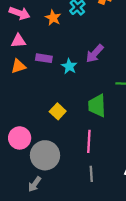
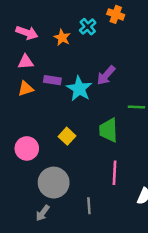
cyan star: (69, 66) -> (79, 89), size x1.5
pink circle: (20, 138) -> (27, 148), moved
pink line: (89, 141) -> (115, 173), moved
gray line: (91, 174) -> (89, 206), moved

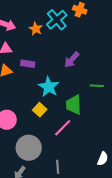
cyan cross: (88, 27) -> (57, 20), size x1.5
cyan star: (79, 89) -> (49, 87), moved
pink line: (115, 173) -> (63, 128), moved, turned 42

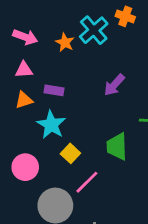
cyan star: (49, 87) -> (51, 125), moved
pink line: (63, 128) -> (87, 182), moved

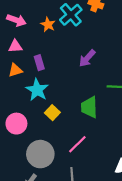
purple rectangle: (54, 90) -> (39, 63), turned 64
pink line: (87, 182) -> (77, 144), moved

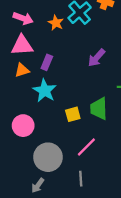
pink triangle: (15, 46) -> (22, 45), size x1.5
purple rectangle: (39, 63) -> (47, 62), turned 40
yellow square: (52, 113) -> (73, 114), moved, turned 32

